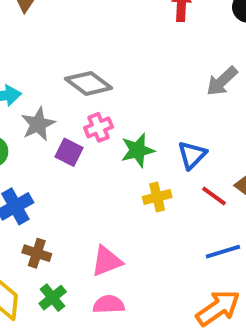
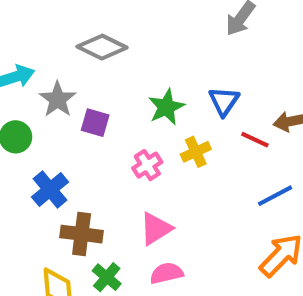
pink cross: (98, 127) -> (147, 165), moved
brown cross: (37, 253) -> (82, 234), size x1.4

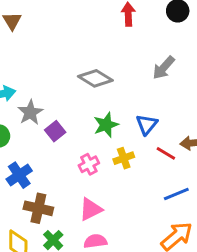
gray diamond: (102, 47) -> (95, 78), moved
purple square: (95, 123) -> (55, 131), turned 30

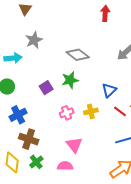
gray star: (30, 112) -> (34, 40), moved
green star: (106, 125) -> (70, 80), moved
pink triangle: (91, 209) -> (74, 145), moved, turned -48

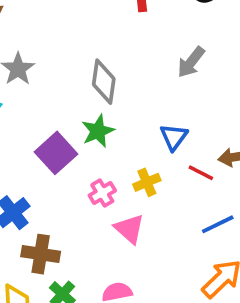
gray diamond: (78, 55) -> (104, 82), turned 70
purple square: (46, 88) -> (56, 153), size x1.5
pink triangle: (74, 145) -> (129, 229), moved

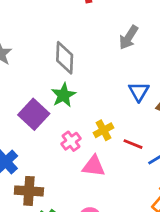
blue triangle: (174, 137) -> (139, 92), moved
red line: (201, 173) -> (133, 144), moved
pink triangle: (129, 229) -> (94, 166), turned -30

